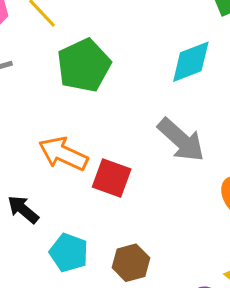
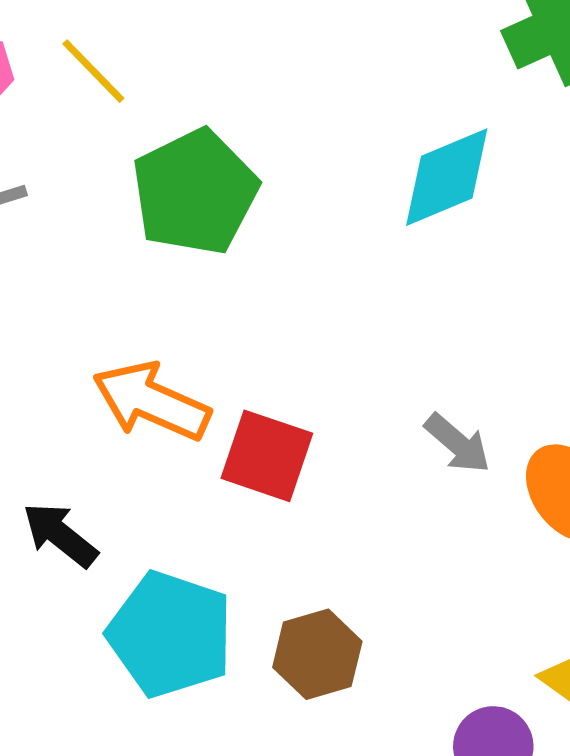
gray arrow: (181, 140) -> (458, 443), moved, size x0.6
cyan pentagon: (69, 253) -> (170, 634), size x1.4

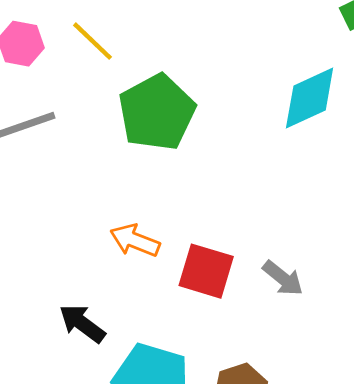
orange arrow: (151, 401) -> (135, 240), size x0.7
gray arrow: (458, 443) -> (283, 278), moved

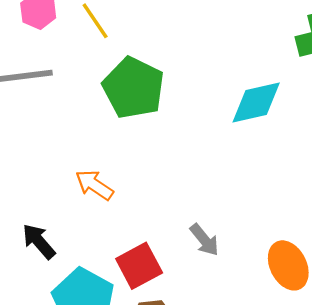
green pentagon: (157, 112) -> (133, 88), turned -30
red square: (206, 271) -> (139, 266), moved, turned 33

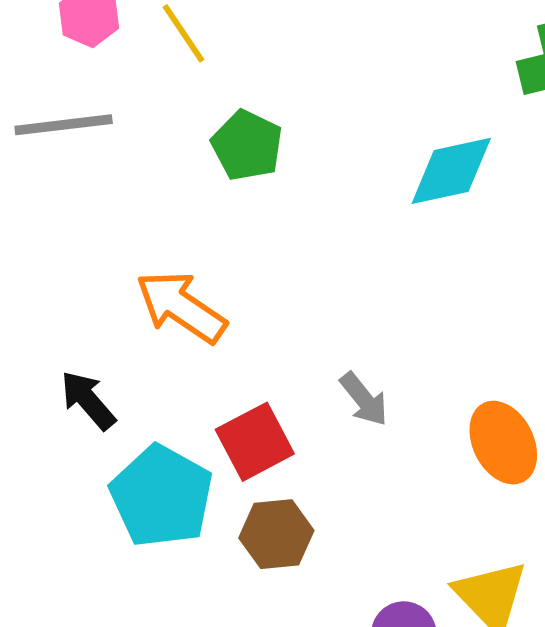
green pentagon: (133, 88) -> (247, 145), size x0.7
orange arrow: (94, 185) -> (181, 307), size x1.4

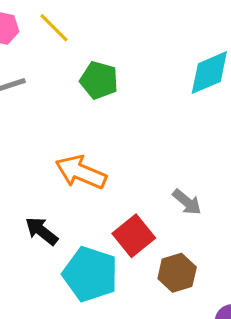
brown hexagon: (276, 534) -> (177, 273), moved

